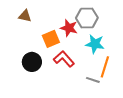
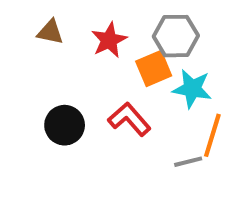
red star: (69, 28) -> (109, 40), moved, turned 30
orange square: (51, 39) -> (154, 68), moved
gray line: (93, 80) -> (188, 162), turned -32

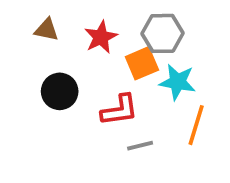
red L-shape: (129, 119) -> (119, 110), turned 123
black circle: (65, 125) -> (60, 91), moved
gray line: (188, 162) -> (140, 146), moved

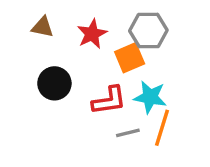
cyan star: (177, 82) -> (150, 97), moved
orange line: (196, 125) -> (162, 128), moved

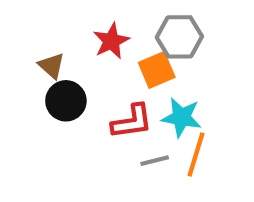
brown triangle: (43, 27) -> (51, 66), moved, turned 30

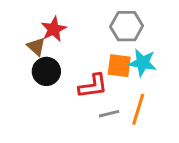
red star: (111, 41) -> (54, 29), moved
orange square: (157, 70) -> (119, 66), moved, turned 30
cyan star: (181, 117) -> (143, 63), moved

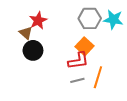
cyan star: (143, 63) -> (113, 20), moved
orange square: (119, 66) -> (85, 46), turned 36
red L-shape: (93, 86) -> (78, 61), moved

